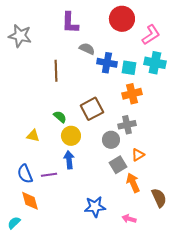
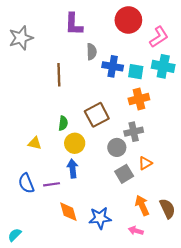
gray star: (20, 36) -> (21, 38), turned -30
gray semicircle: (87, 49) -> (92, 52), turned 63
green semicircle: (60, 117) -> (63, 123), turned 56
orange arrow: (133, 183) -> (142, 205), moved
orange diamond: (30, 201) -> (68, 212), moved

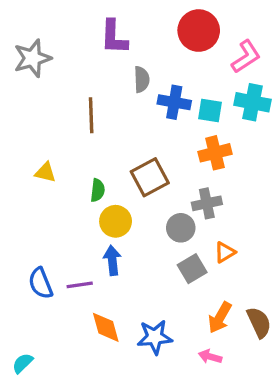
yellow triangle: (35, 143) -> (45, 172), moved
orange arrow: (142, 205) -> (220, 317), turned -126

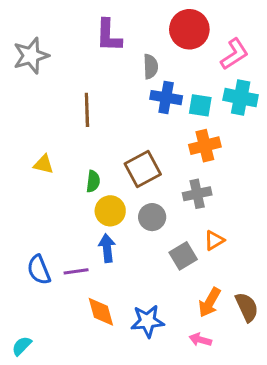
gray semicircle: (142, 79) -> (151, 67), moved
gray circle: (181, 228) -> (152, 217), moved

